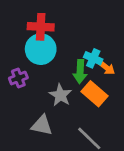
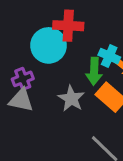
red cross: (41, 27) -> (68, 26), moved
gray triangle: (42, 125) -> (21, 100), moved

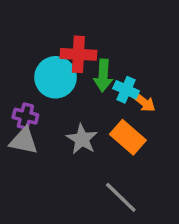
green arrow: (94, 71) -> (103, 76), moved
purple cross: (23, 79) -> (25, 116), turned 35

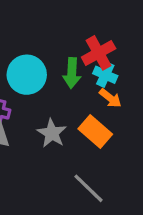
red cross: (78, 54) -> (99, 53), moved, turned -32
cyan cross: (126, 90) -> (105, 75), moved

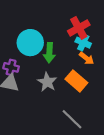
green arrow: (72, 73) -> (49, 53), moved

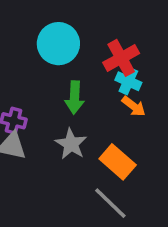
cyan circle: (30, 43) -> (58, 44), moved
orange rectangle: (76, 81) -> (118, 162), moved

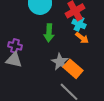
gray star: (71, 144) -> (60, 62), moved

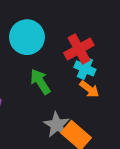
green arrow: (49, 33) -> (40, 82), turned 144

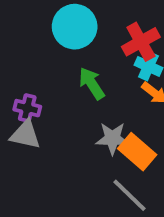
gray star: (57, 125) -> (112, 138), turned -30

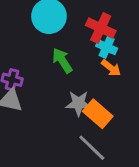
red cross: (141, 42) -> (101, 28), turned -36

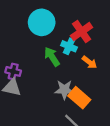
red cross: (101, 28) -> (82, 32), turned 30
cyan cross: (107, 47) -> (69, 46), moved

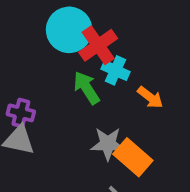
red cross: (82, 32) -> (98, 45), moved

